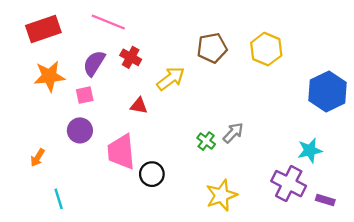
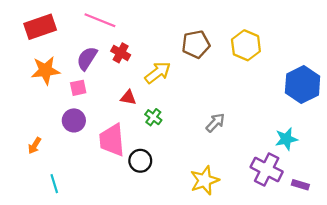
green cross: (206, 141) -> (153, 117), moved

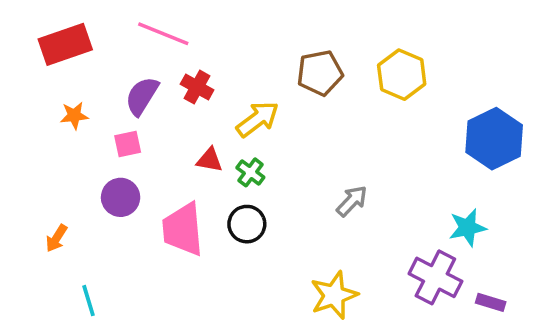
orange star: (46, 70) -> (74, 116), size x0.6
green cross: (153, 117) -> (250, 172), moved
black circle: (140, 161) -> (247, 224), moved

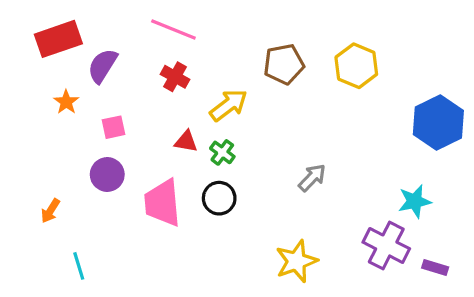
pink line: (163, 34) -> (173, 29), moved
purple semicircle: (142, 96) -> (102, 66), moved
orange star: (74, 116) -> (66, 102), turned -30

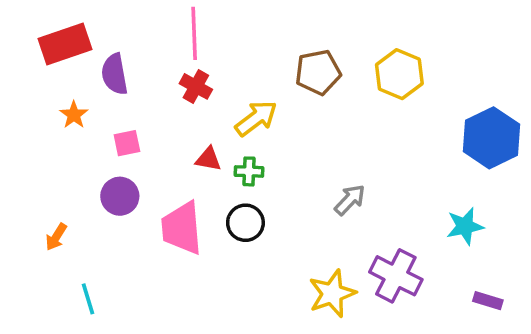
pink line: (173, 29) -> (194, 33), turned 66
purple semicircle: (102, 66) -> (115, 74), turned -42
green cross: (222, 152) -> (249, 171), turned -35
purple cross: (386, 245) -> (396, 276), moved

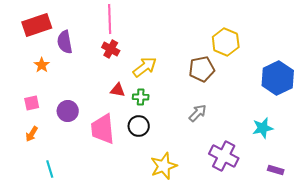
brown pentagon: (318, 72) -> (202, 69), moved
pink square: (127, 143) -> (32, 103), moved
yellow star: (332, 294) -> (164, 166), moved

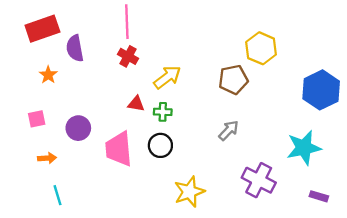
cyan star: (263, 128) -> (304, 148), size x1.4
orange arrow: (32, 134) -> (47, 158), moved, turned -126

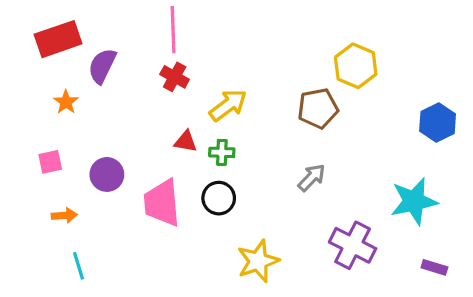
purple semicircle: (75, 48) -> (102, 66), turned 36
blue hexagon: (321, 90) -> (438, 123), size x0.7

